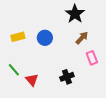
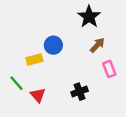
yellow rectangle: (18, 37) -> (34, 59), moved

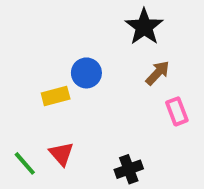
green line: (16, 83) -> (25, 163), moved
black cross: (80, 92) -> (129, 169), moved

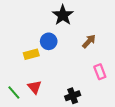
black star: (144, 27) -> (63, 15), moved
pink rectangle: (177, 111) -> (100, 72), moved

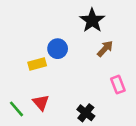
black star: (63, 15) -> (92, 20), moved
black cross: (73, 96) -> (86, 113), turned -32

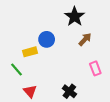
red triangle: (41, 103) -> (30, 91), moved
green line: (17, 109) -> (17, 69), moved

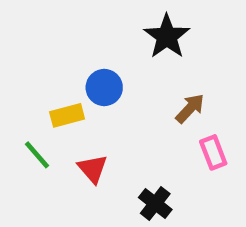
brown arrow: (85, 39) -> (190, 108), moved
red triangle: (30, 91) -> (93, 169), moved

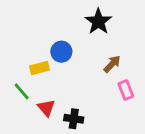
red triangle: (93, 169) -> (46, 108), moved
black cross: (155, 203) -> (74, 119), moved, turned -30

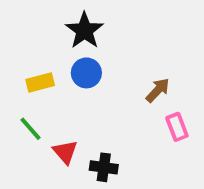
black star: (98, 22) -> (84, 31), moved
yellow rectangle: (39, 68) -> (40, 83), moved

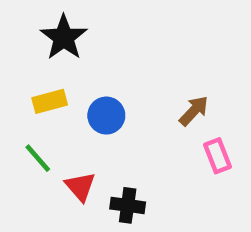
black star: (84, 31) -> (64, 37), moved
blue circle: (86, 73) -> (106, 116), moved

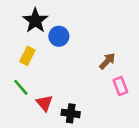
yellow rectangle: (50, 101) -> (27, 56), turned -48
blue circle: (106, 116) -> (59, 36), moved

